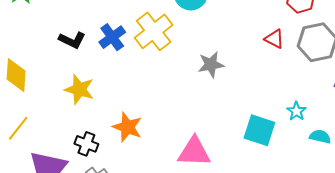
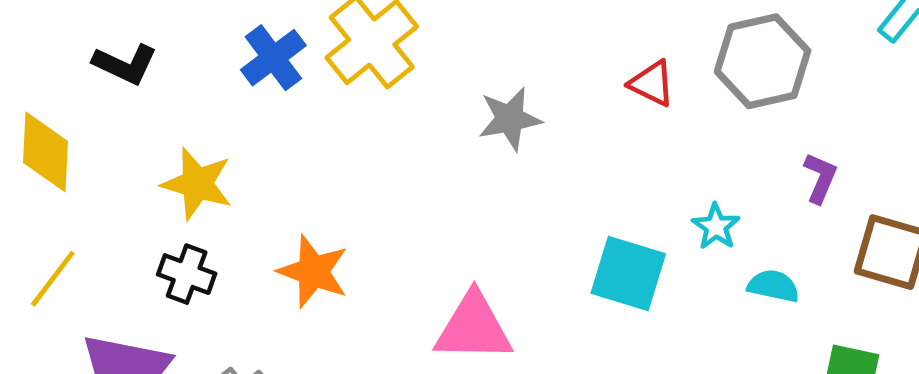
red triangle: (274, 39) -> (652, 83), moved
black L-shape: (72, 40) -> (125, 64), moved
black cross: (86, 144) -> (187, 274), moved

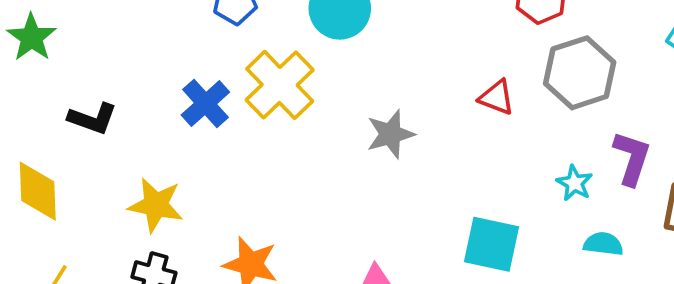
purple L-shape: (820, 178) -> (632, 158), size x1.4
cyan star: (716, 227) -> (574, 183), moved

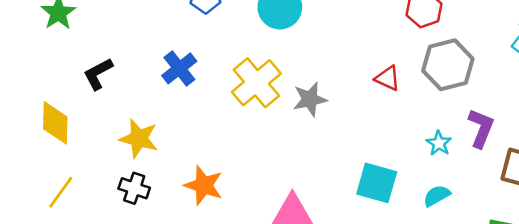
yellow cross: (280, 85) -> (256, 83), moved
black L-shape: (93, 119) -> (98, 74), turned 128
cyan semicircle: (603, 244) -> (437, 196), moved, turned -40

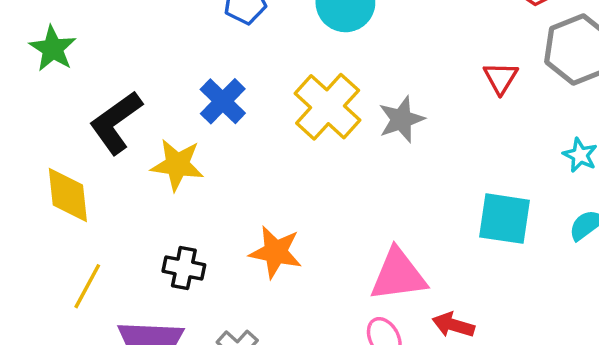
black L-shape: (98, 74) -> (116, 122), size x1.4
red triangle: (387, 78) -> (501, 78), turned 44
yellow star: (139, 139) -> (177, 165), moved

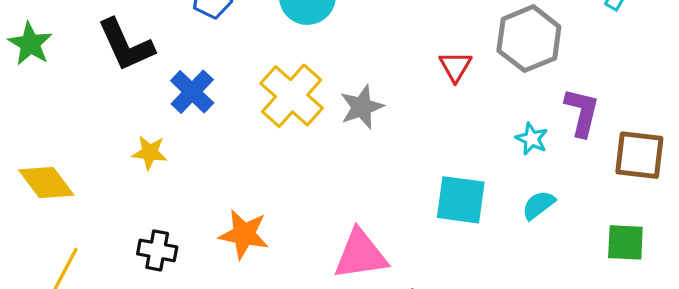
black L-shape: (116, 122) -> (126, 45), moved, turned -78
yellow star: (177, 165) -> (150, 153), size x0.7
yellow diamond: (68, 195) -> (46, 183), turned -30

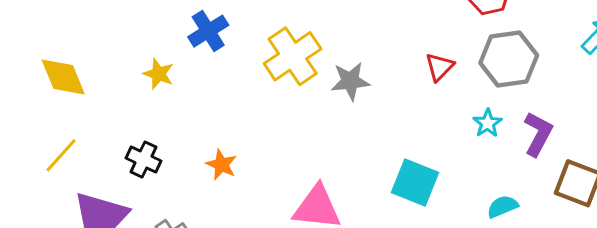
cyan star: (532, 139) -> (487, 123), moved
cyan semicircle: (538, 205) -> (502, 207), moved
orange star: (244, 234) -> (221, 165), size x0.7

